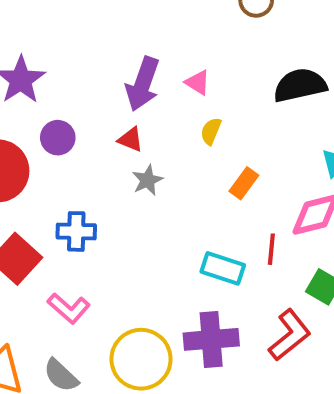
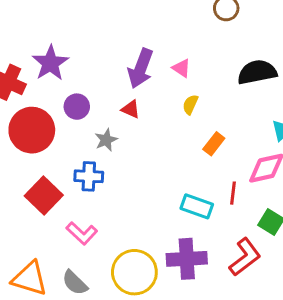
gray star: (147, 180) -> (106, 140), moved

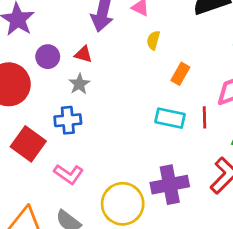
red triangle: (131, 109) -> (83, 54), moved
cyan rectangle: (197, 206) -> (170, 118), moved

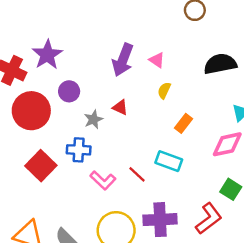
red triangle: (83, 54) -> (120, 107), moved
red line: (204, 117) -> (137, 174), moved, turned -54
pink L-shape: (69, 174) -> (103, 180), moved

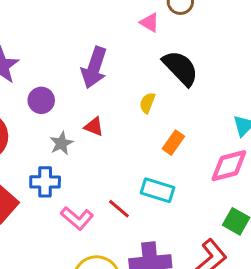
pink triangle: (157, 60) -> (150, 23), moved
black semicircle: (220, 64) -> (180, 68), moved, turned 60
purple circle: (69, 91) -> (41, 100), moved

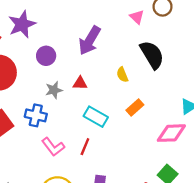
yellow semicircle: (147, 103) -> (122, 75), turned -56
red triangle: (94, 127) -> (80, 83), turned -32
cyan rectangle: (157, 190) -> (96, 117), moved
red line: (119, 209) -> (85, 147), turned 60

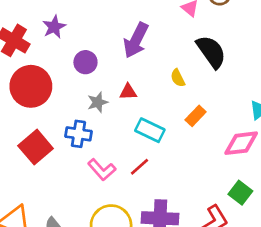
purple star: (22, 24) -> (54, 27), size x0.7
red line: (85, 147) -> (140, 167), turned 30

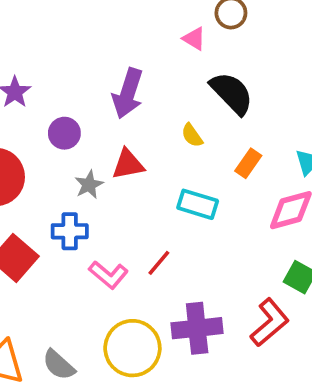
red triangle: (128, 92) -> (128, 164), size x1.4
orange rectangle: (196, 116) -> (248, 163), moved
cyan rectangle: (150, 130) -> (198, 204), moved

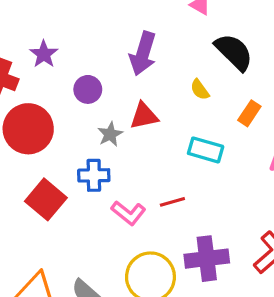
red line: (159, 263) -> (172, 202), turned 35

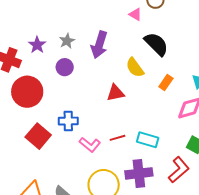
yellow semicircle: (200, 90) -> (135, 68), size x1.5
red triangle: (144, 116) -> (115, 93), moved
gray star: (110, 134) -> (67, 41), moved
cyan rectangle: (206, 150) -> (148, 140), moved

